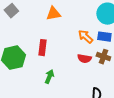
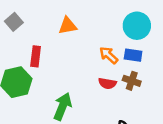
red rectangle: (42, 48) -> (36, 56), moved
green arrow: (49, 77) -> (63, 106), size x1.5

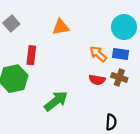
green arrow: (63, 106) -> (56, 101), turned 30

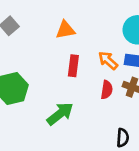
red rectangle: (31, 55) -> (73, 66), moved
red semicircle: (97, 80) -> (107, 90), turned -91

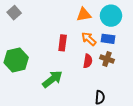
orange triangle: (65, 30) -> (84, 15), moved

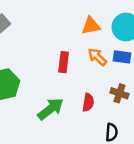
brown cross: (107, 59) -> (119, 93), moved
red semicircle: (88, 61) -> (88, 102), moved

